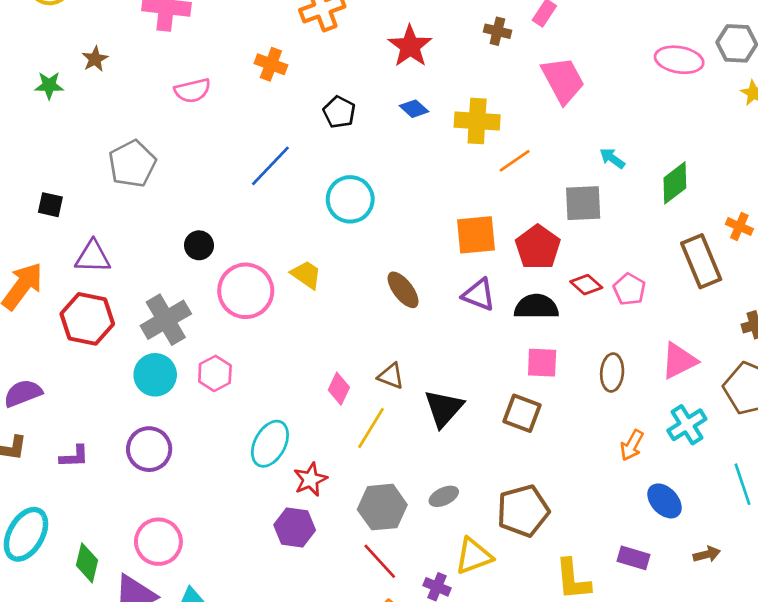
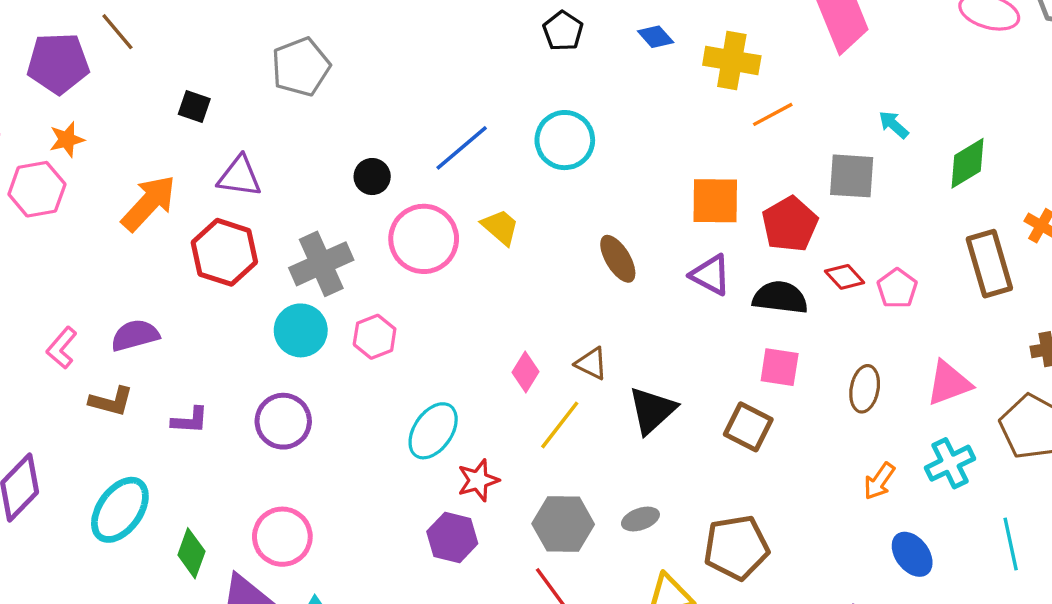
blue line: (270, 166) -> (462, 148), moved

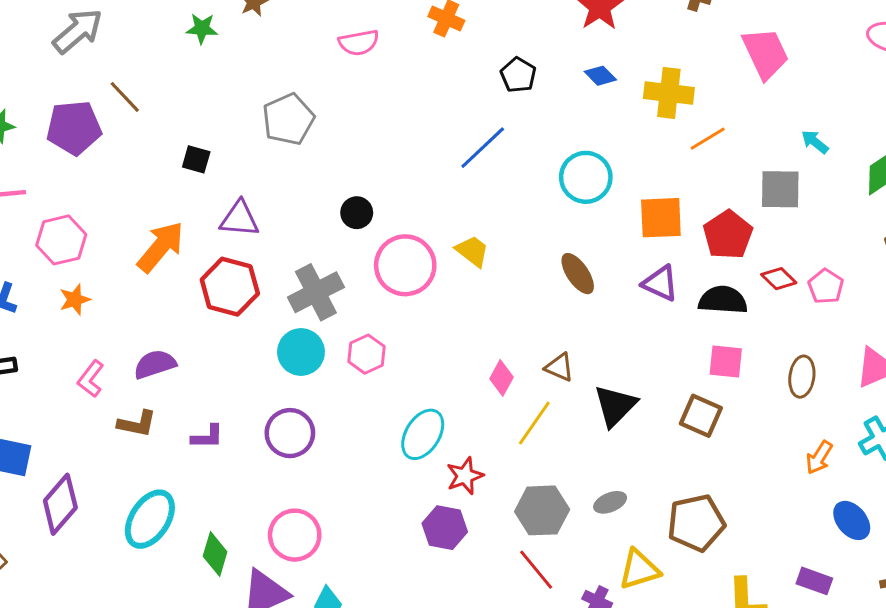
orange star: (67, 139) -> (75, 300), moved
cyan circle: (565, 140) -> (586, 177), moved
blue line: (462, 148) -> (483, 148), moved

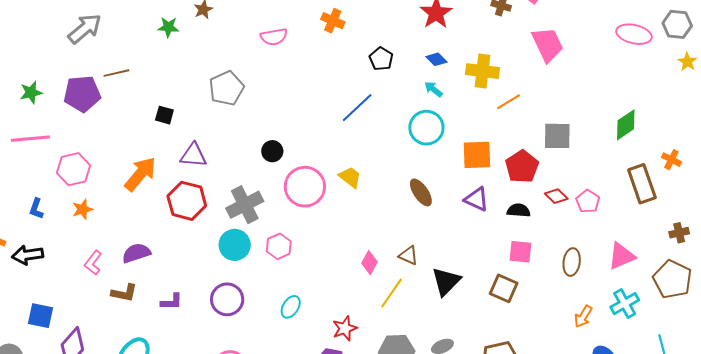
brown line: (125, 97) -> (116, 73), turned -60
cyan arrow: (815, 142) -> (433, 89), moved
black semicircle: (723, 300) -> (519, 210), size x0.7
cyan ellipse: (423, 434) -> (291, 307), moved, size x0.7

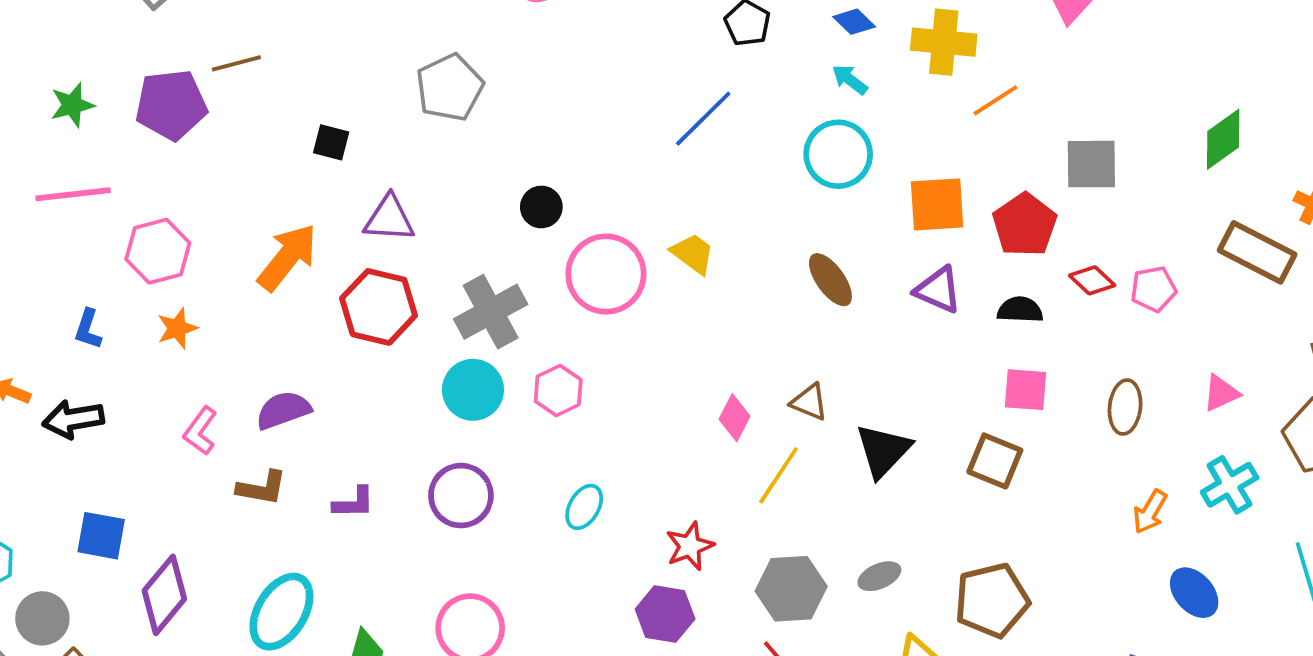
brown rectangle: (642, 184) -> (1257, 252), turned -42
pink pentagon: (588, 201) -> (1153, 289), turned 30
pink triangle: (621, 256) -> (1221, 393), size x0.7

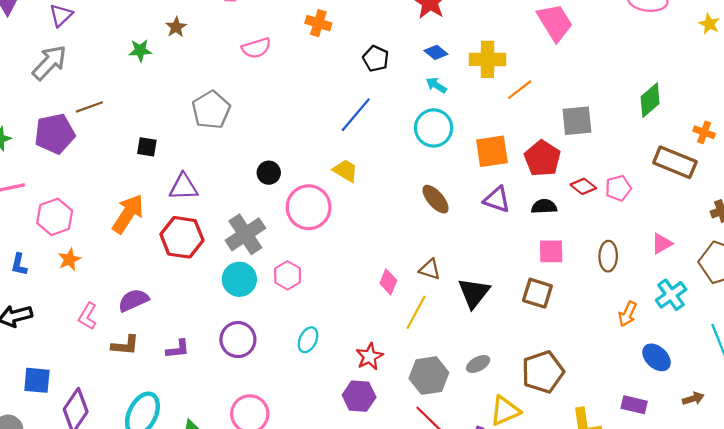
yellow trapezoid: (693, 254) -> (345, 171), moved

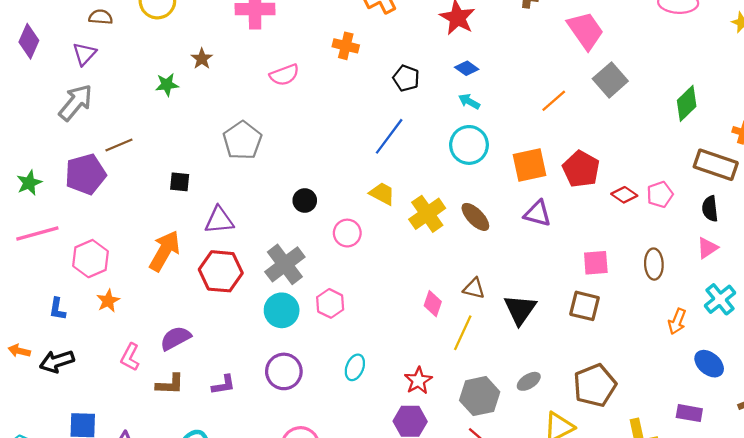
yellow cross: (487, 59) -> (427, 214), moved, turned -32
gray square: (577, 121) -> (610, 80), moved, turned -32
pink circle: (309, 207) -> (347, 233), size x0.6
black semicircle: (544, 207) -> (710, 209), moved, turned -90

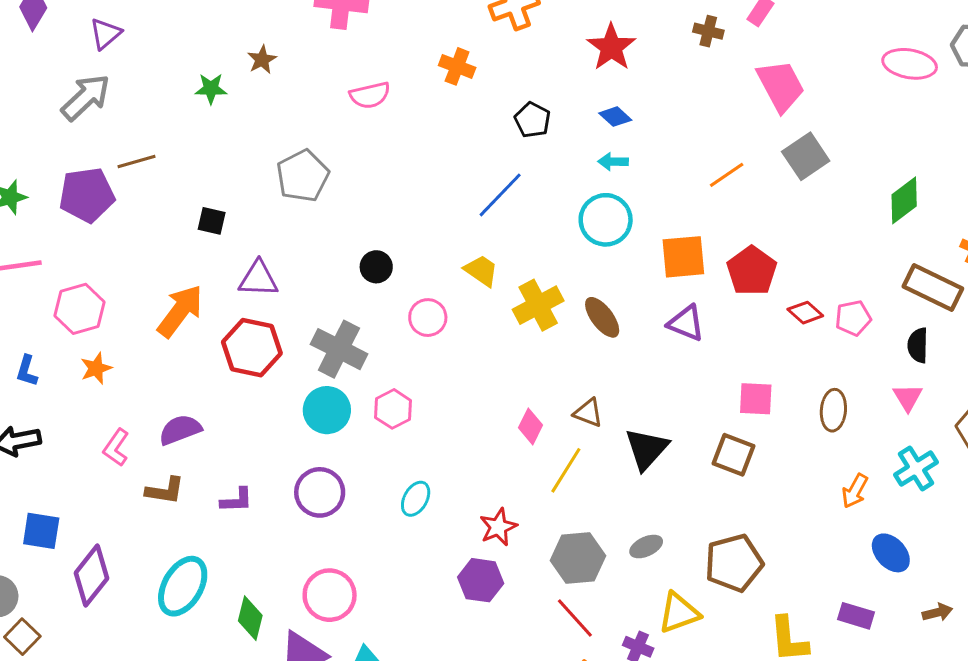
cyan arrow: (469, 101) -> (613, 162), turned -35
pink triangle: (707, 248) -> (908, 397), turned -35
gray cross: (285, 264) -> (339, 349), turned -33

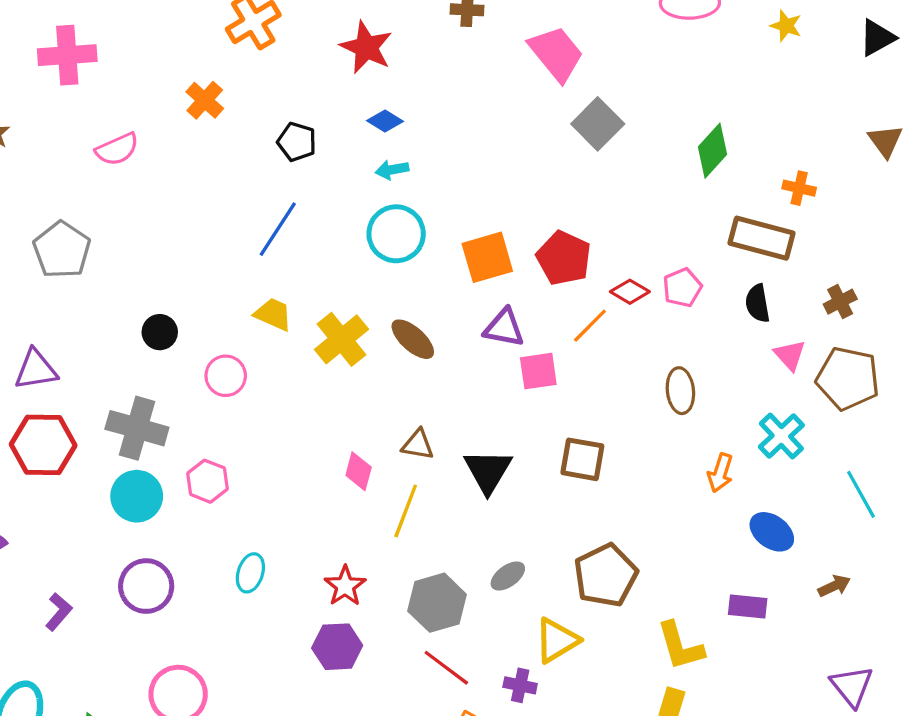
orange cross: (457, 66) -> (205, 100), turned 32
orange line: (727, 175) -> (590, 326), moved
pink triangle: (908, 397) -> (790, 355), moved
pink square: (756, 399) -> (538, 371), moved
purple L-shape: (237, 500) -> (59, 612), turned -36

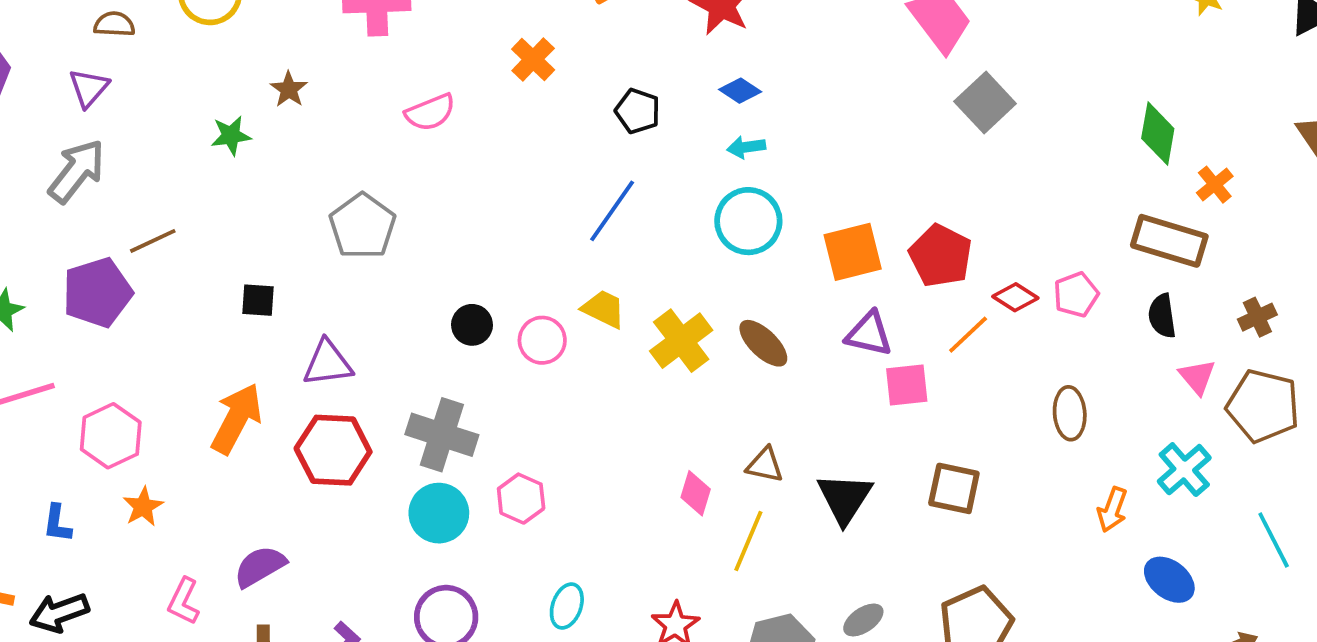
green diamond: (713, 151) -> (1158, 134), moved, turned -34
orange cross: (799, 188) -> (1215, 185), turned 36
pink circle: (226, 376) -> (542, 340), moved

